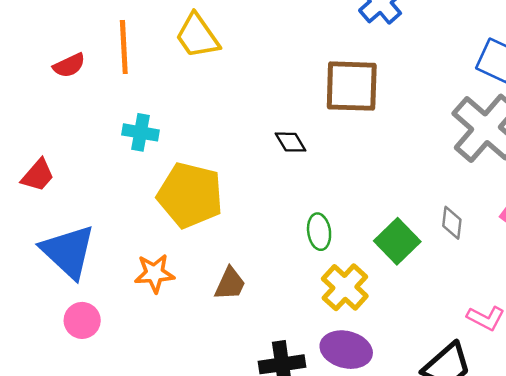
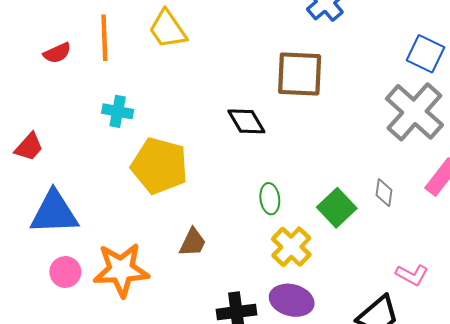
black diamond: (291, 142) -> (246, 121), size x1.4
blue triangle: (68, 251) -> (54, 213), turned -46
orange star: (154, 273) -> (121, 270), moved, size x1.6

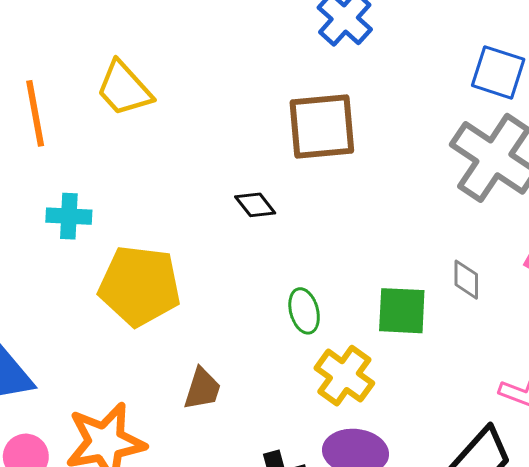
black diamond: (246, 121) -> (255, 205), size x0.7
green square: (337, 208) -> (402, 311), turned -36

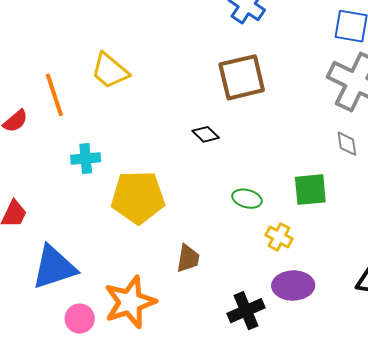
gray diamond: (466, 280) -> (347, 144), moved
green ellipse: (304, 311) -> (247, 199), turned -52
yellow cross: (344, 376) -> (279, 237), size x0.7

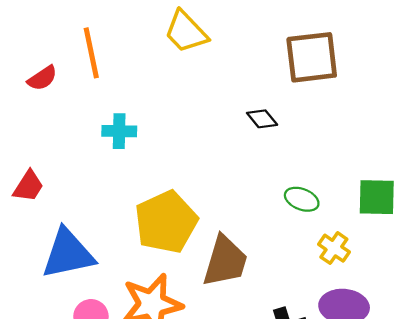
yellow trapezoid: (110, 71) -> (186, 32), moved
yellow pentagon: (138, 197) -> (166, 222), moved, turned -30
brown trapezoid: (188, 258) -> (225, 261), size x1.6

